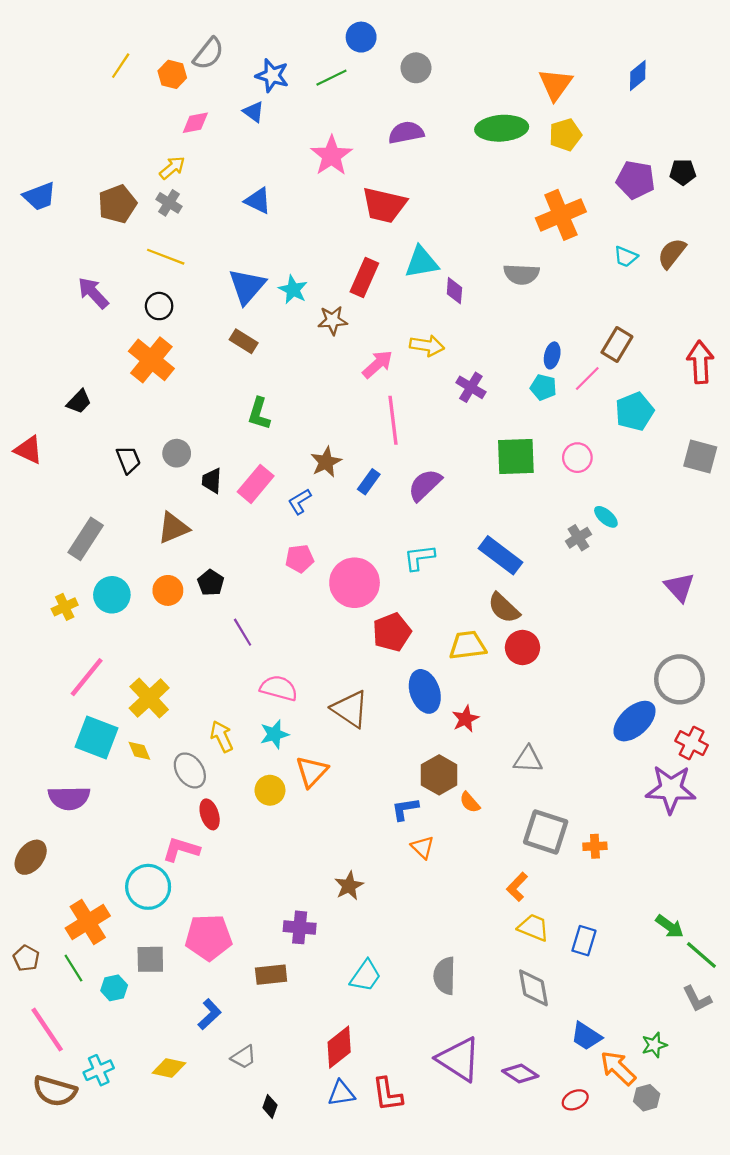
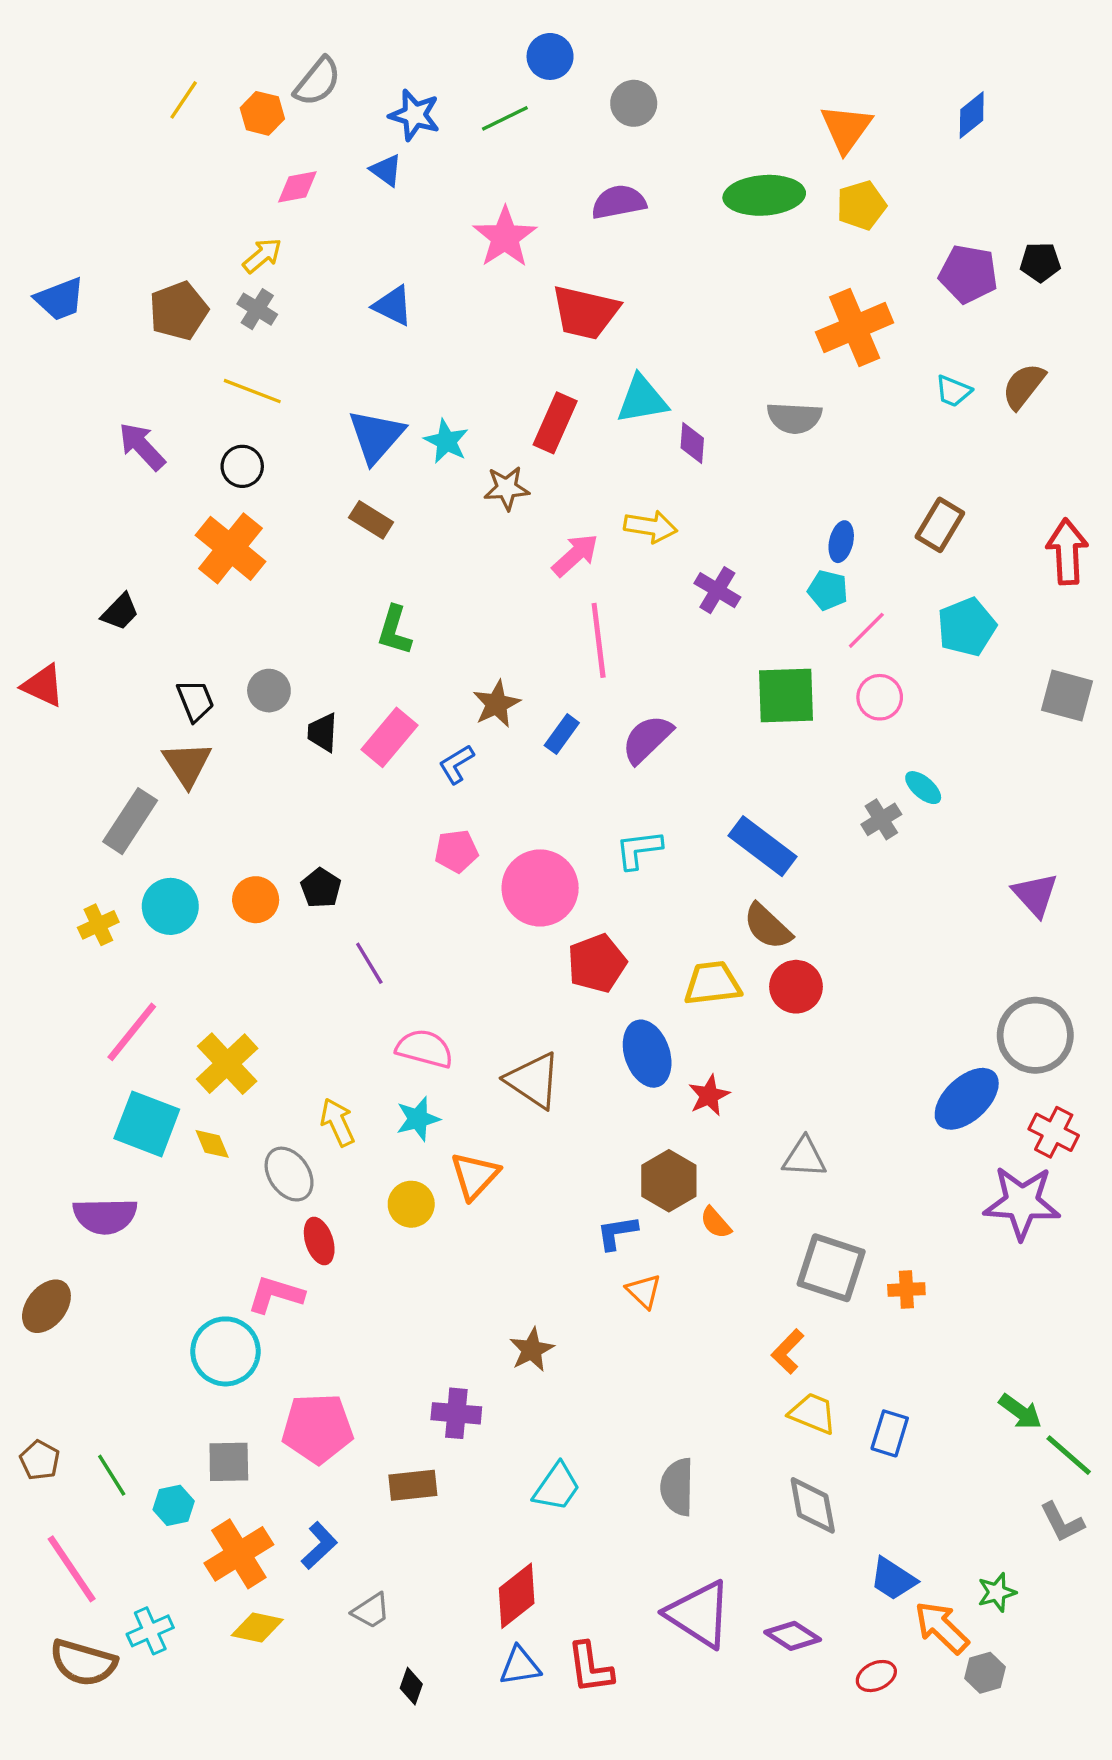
pink line: (587, 379) -> (866, 630), moved
brown triangle: (173, 528) -> (187, 764), moved, turned -40
orange cross: (88, 922) -> (239, 1554), moved

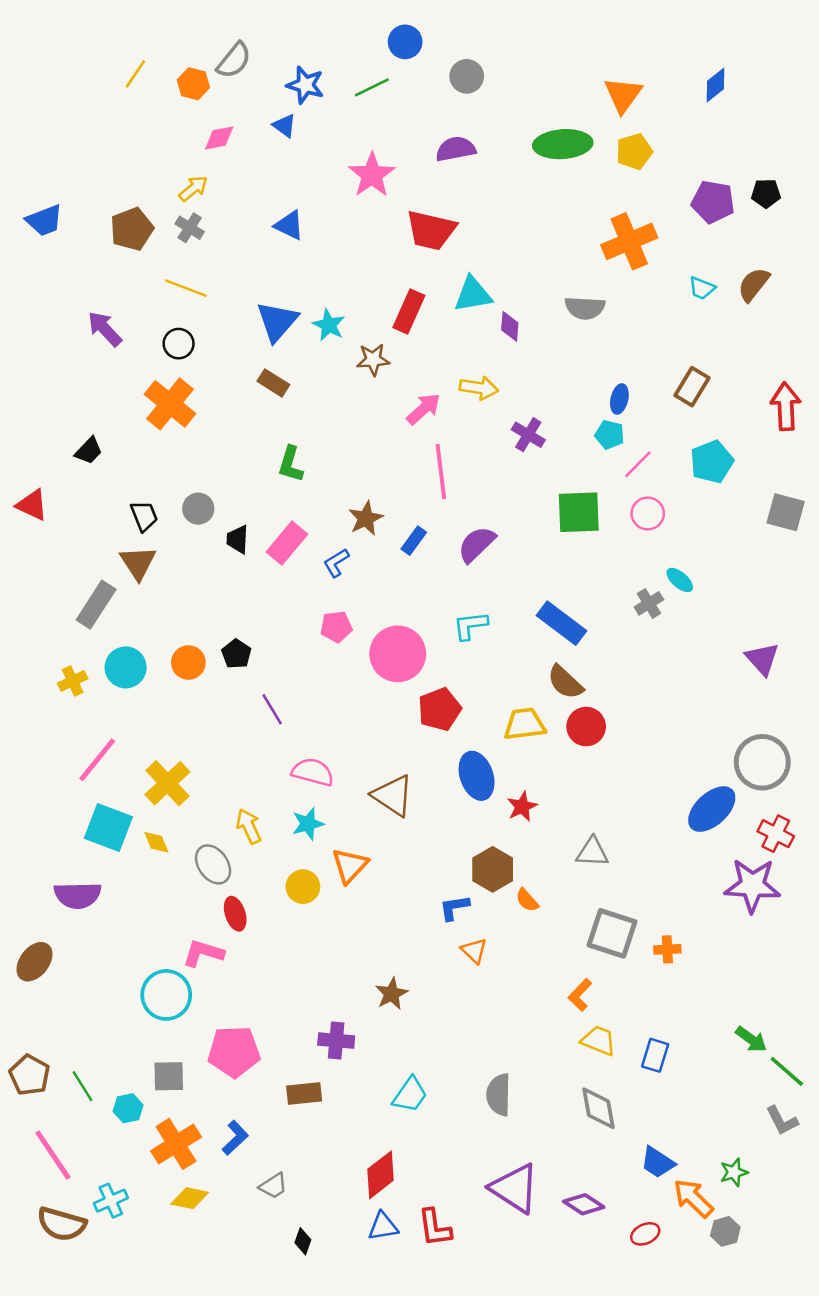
brown pentagon: (40, 1460) -> (30, 1075), size x1.4

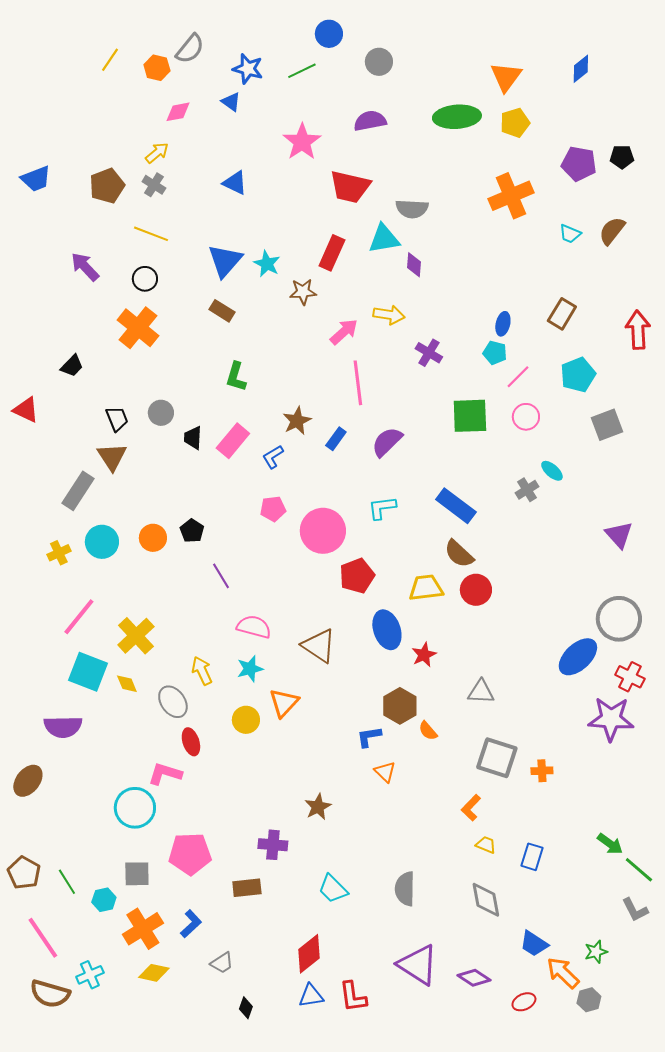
gray semicircle: (585, 308) -> (412, 209), moved
gray square: (786, 512) -> (607, 425), moved, turned -36
yellow trapezoid: (598, 1041) -> (486, 845), size x0.7
cyan trapezoid: (410, 1095) -> (333, 889), turned 100

